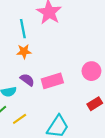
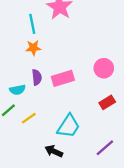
purple semicircle: (27, 80) -> (37, 77), turned 48

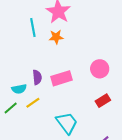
orange star: (33, 48) -> (56, 37), moved
yellow line: (29, 118) -> (33, 103), moved
cyan trapezoid: (69, 126) -> (67, 123), turned -70

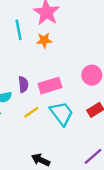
yellow line: (33, 103) -> (31, 112), moved
cyan trapezoid: (67, 123) -> (62, 113), moved

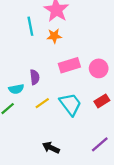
pink rectangle: (50, 86) -> (69, 65), moved

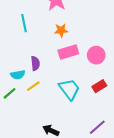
cyan line: (30, 26) -> (24, 23), moved
orange star: (54, 36) -> (61, 30), moved
yellow line: (42, 103) -> (33, 86), moved

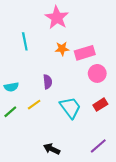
pink rectangle: (68, 52) -> (85, 53), moved
purple semicircle: (35, 63) -> (48, 82), moved
cyan semicircle: (18, 75) -> (11, 87), moved

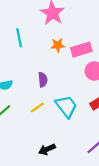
yellow line: (34, 105) -> (37, 107), moved
black arrow: (52, 149) -> (47, 149), turned -49

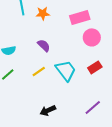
orange star: (58, 45) -> (43, 13), moved
purple semicircle: (43, 80) -> (44, 45), turned -40

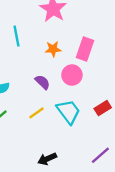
orange star: (43, 13) -> (53, 49), moved
pink rectangle: (80, 17) -> (85, 49), turned -54
pink circle: (92, 37) -> (72, 75), moved

